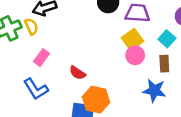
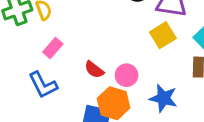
pink circle: (135, 55) -> (127, 75), moved
blue star: (154, 91) -> (163, 98), moved

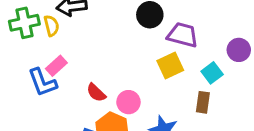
blue L-shape: (43, 85) -> (42, 82), moved

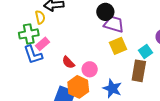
green cross: (24, 23) -> (29, 34), moved
purple trapezoid: (183, 35) -> (114, 24), moved
brown rectangle: (203, 102) -> (139, 71), size x1.5

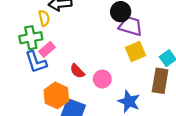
orange hexagon: (78, 87) -> (56, 95), moved

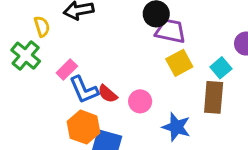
yellow semicircle: (44, 18) -> (42, 26), moved
green cross: (31, 38) -> (26, 56), moved, turned -35
blue L-shape: (36, 62) -> (84, 90), moved

